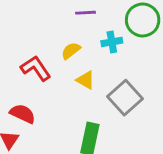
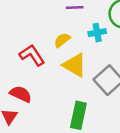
yellow triangle: (86, 80) -> (75, 65), size x1.5

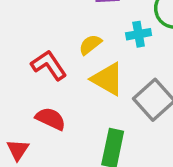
red semicircle: (21, 94) -> (51, 119), moved

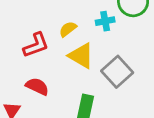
red L-shape: (49, 65) -> (36, 45), turned 104

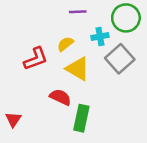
gray square: (117, 72) -> (120, 59), moved
red semicircle: (37, 86) -> (60, 97), moved

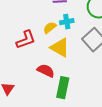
cyan cross: (100, 36) -> (67, 22), moved

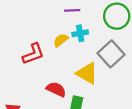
yellow triangle: (60, 48) -> (87, 73), moved

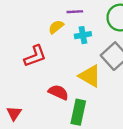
yellow semicircle: (61, 40) -> (56, 27), moved

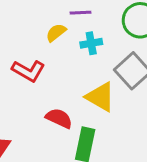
red L-shape: (35, 56) -> (28, 71), turned 50

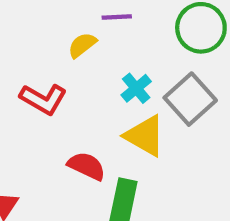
cyan cross: (91, 43) -> (136, 88), moved, turned -30

